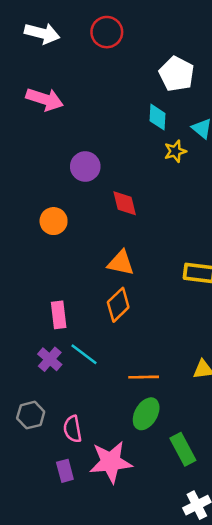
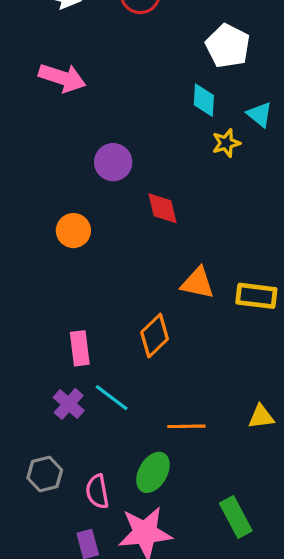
orange triangle: (121, 263) -> (198, 283), moved
green ellipse: (146, 414) -> (153, 472), moved

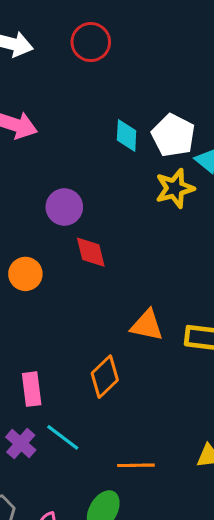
white pentagon: (228, 46) -> (173, 135), moved
cyan diamond: (204, 100) -> (127, 135), moved
yellow star: (226, 143) -> (175, 188), size x1.4
red diamond: (163, 208) -> (91, 252), moved

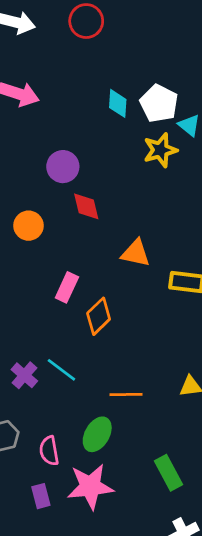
orange triangle: (147, 325) -> (136, 253), moved
pink rectangle: (32, 389) -> (67, 287), moved, turned 32

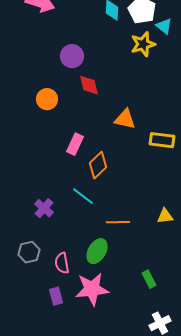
cyan line: (61, 370) -> (83, 196), moved
green rectangle: (169, 473) -> (149, 279), size x0.7

